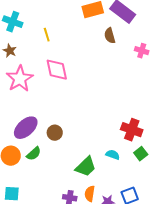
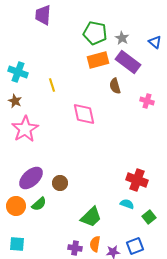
pink diamond: (57, 70) -> (84, 114), moved
green square: (141, 154) -> (149, 217), moved
cyan semicircle: (113, 155) -> (127, 204), moved

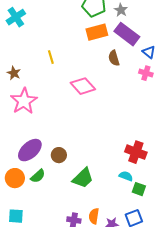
blue triangle: (155, 42) -> (149, 52), moved
cyan cross: (18, 72) -> (16, 17), moved, turned 36
pink diamond: (84, 114) -> (83, 86), turned -30
green trapezoid: (91, 217) -> (83, 178), moved
green square: (149, 217) -> (139, 189), moved, turned -32

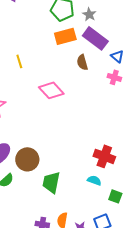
brown circle: (59, 155) -> (27, 159), size x1.5
green trapezoid: (83, 178) -> (51, 182), turned 145
green square: (139, 189) -> (115, 196), moved

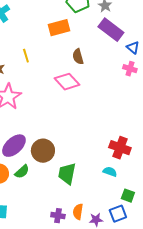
orange rectangle: (65, 36) -> (59, 28), moved
yellow line: (19, 61) -> (26, 56), moved
brown semicircle: (82, 62) -> (78, 57), moved
green square: (115, 196) -> (128, 196), moved

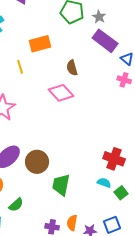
orange rectangle: (59, 28) -> (40, 44), moved
green semicircle: (22, 172) -> (16, 205), moved
green square: (128, 196) -> (121, 193), moved, turned 32

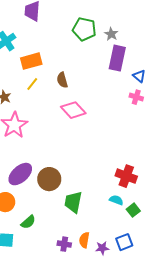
purple rectangle: (105, 41) -> (117, 58), turned 65
orange rectangle: (40, 44) -> (31, 61), moved
yellow line: (20, 67) -> (32, 84), turned 56
brown semicircle: (72, 68) -> (62, 80), moved

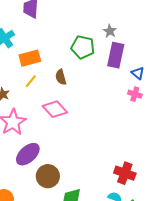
green pentagon: (84, 29) -> (83, 47), moved
pink diamond: (73, 110) -> (55, 109), moved
purple ellipse: (20, 174) -> (28, 154), moved

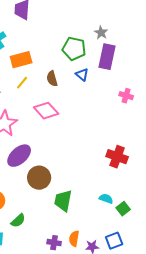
blue triangle: (138, 73) -> (82, 75), moved
red cross: (125, 173) -> (117, 157), moved

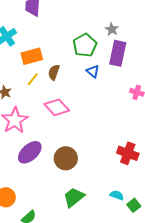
green pentagon: (74, 49) -> (85, 45), turned 30
brown semicircle: (52, 79) -> (54, 72), moved, turned 35
brown circle: (39, 178) -> (66, 158), moved
green trapezoid: (63, 201) -> (74, 197), turned 40

